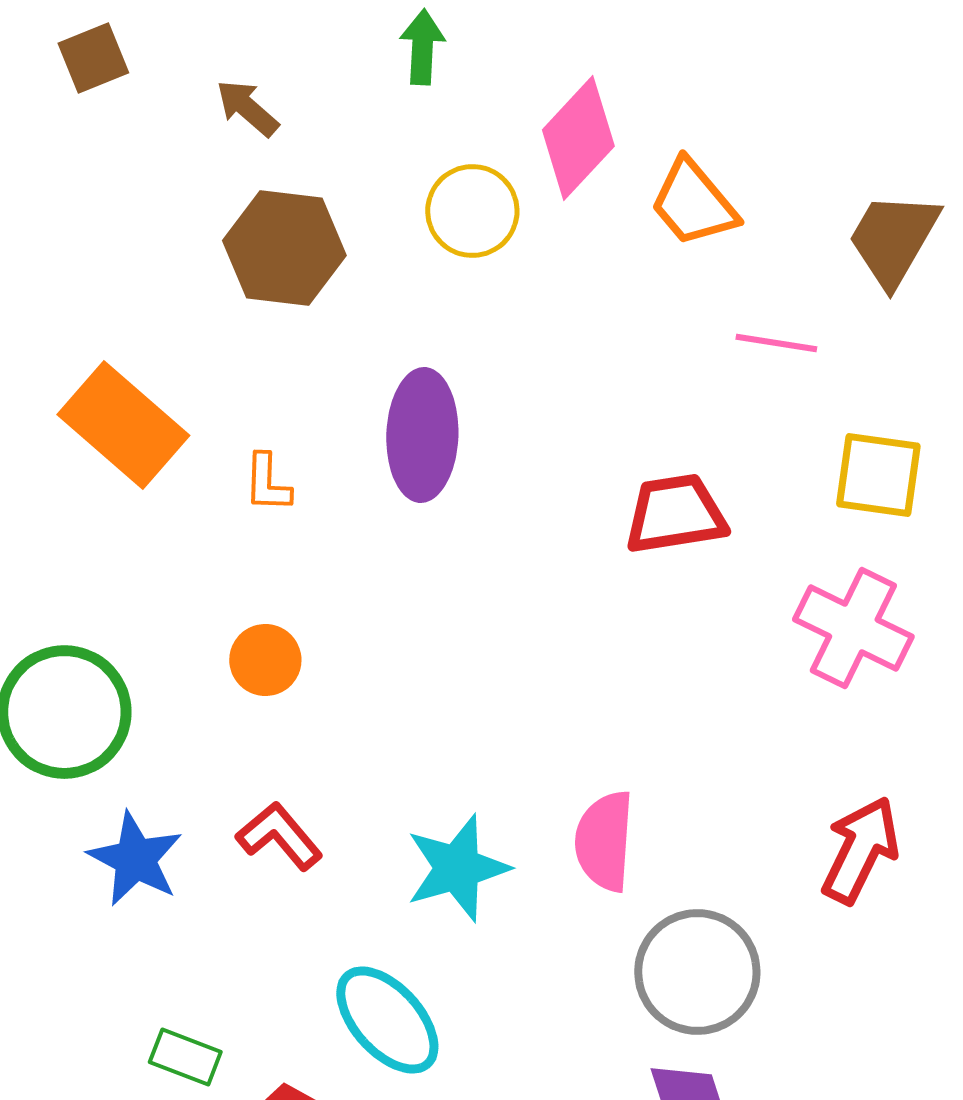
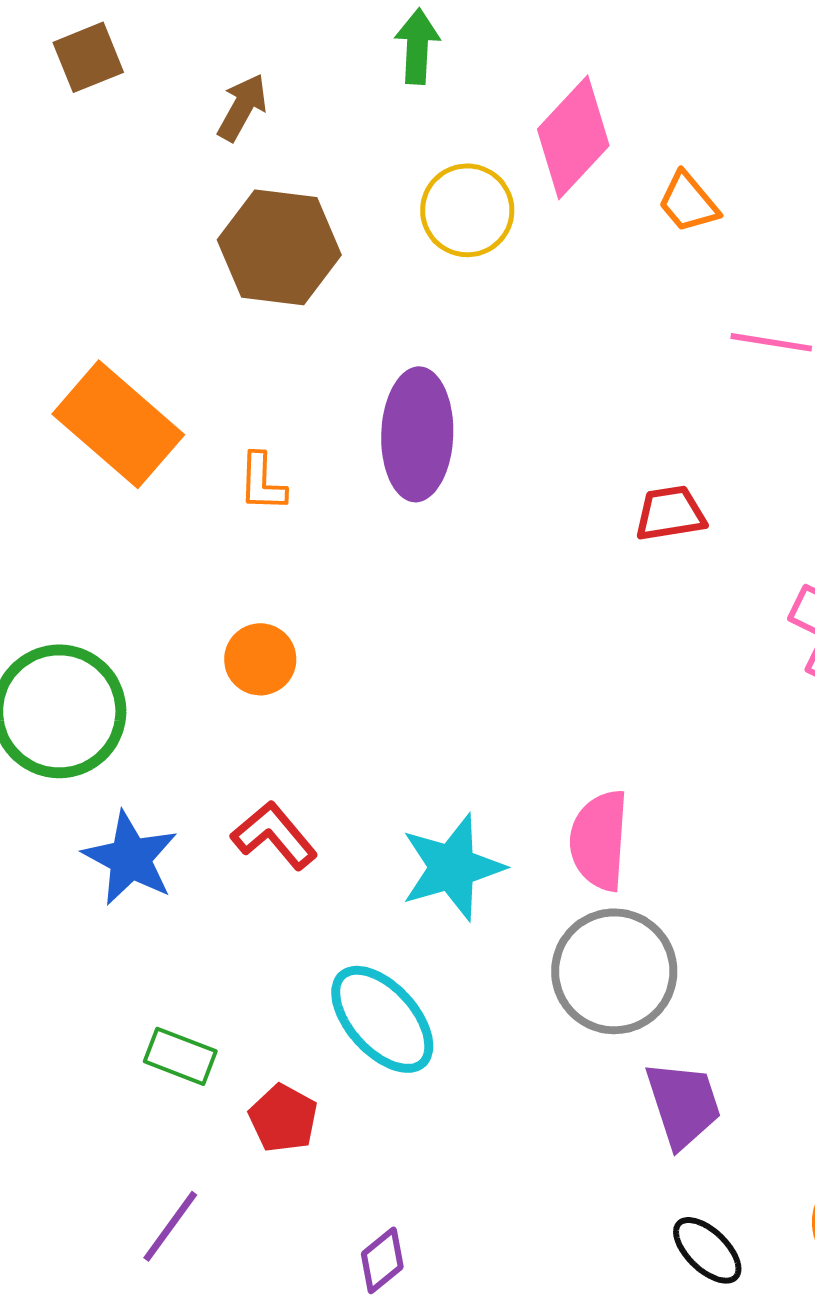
brown arrow: (247, 108) -> (242, 107), turned 78
orange trapezoid: (693, 203) -> (688, 202), size x0.7
red trapezoid: (675, 514) -> (670, 513), size x0.7
gray circle: (697, 972) -> (614, 971), moved

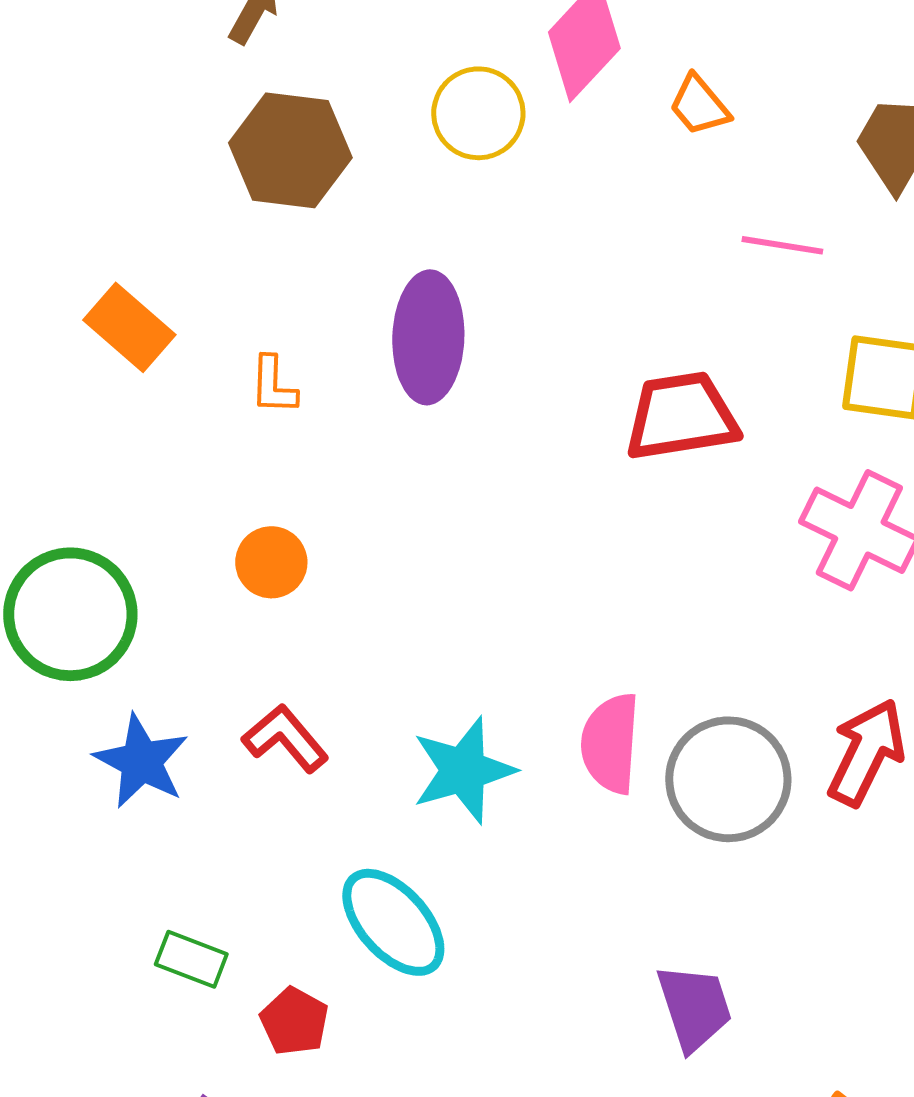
orange rectangle: (118, 424) -> (129, 327), size x0.7
red trapezoid: (670, 513) -> (681, 416), size x1.6
gray circle: (614, 971) -> (728, 779), moved

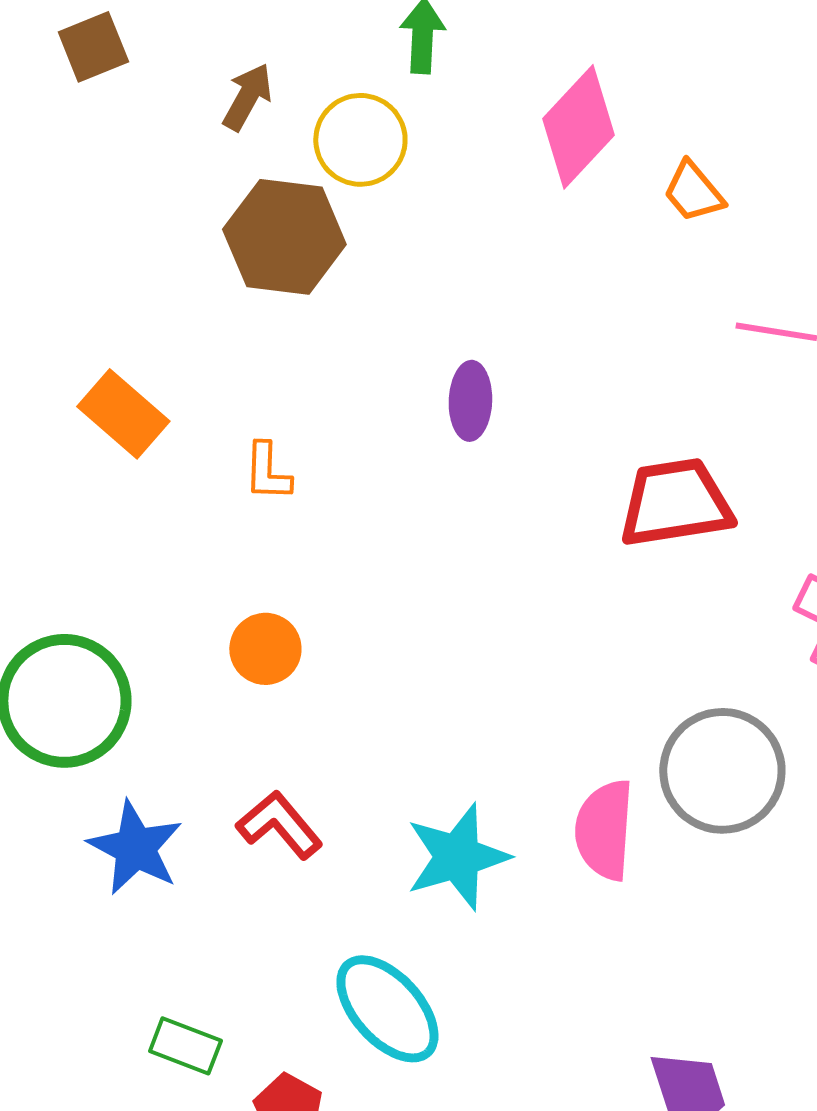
yellow circle: (478, 113) -> (360, 140), moved
purple ellipse: (428, 337) -> (470, 401), moved, size x0.6
gray circle: (728, 779) -> (722, 771), moved

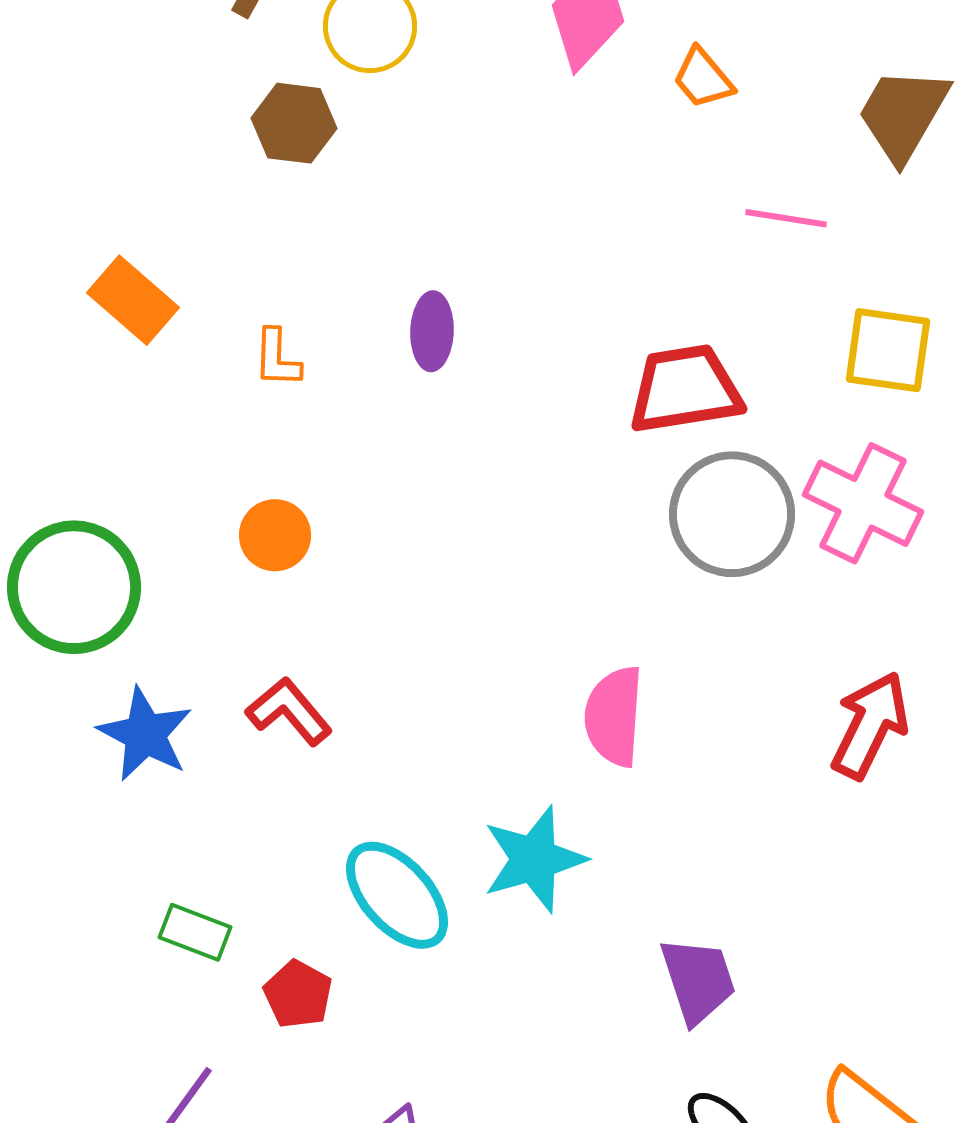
brown hexagon: (284, 237) -> (294, 123), size x0.7
purple ellipse: (470, 401) -> (432, 331), moved
gray circle: (722, 771) -> (732, 514), moved
cyan star: (457, 857) -> (534, 859), moved

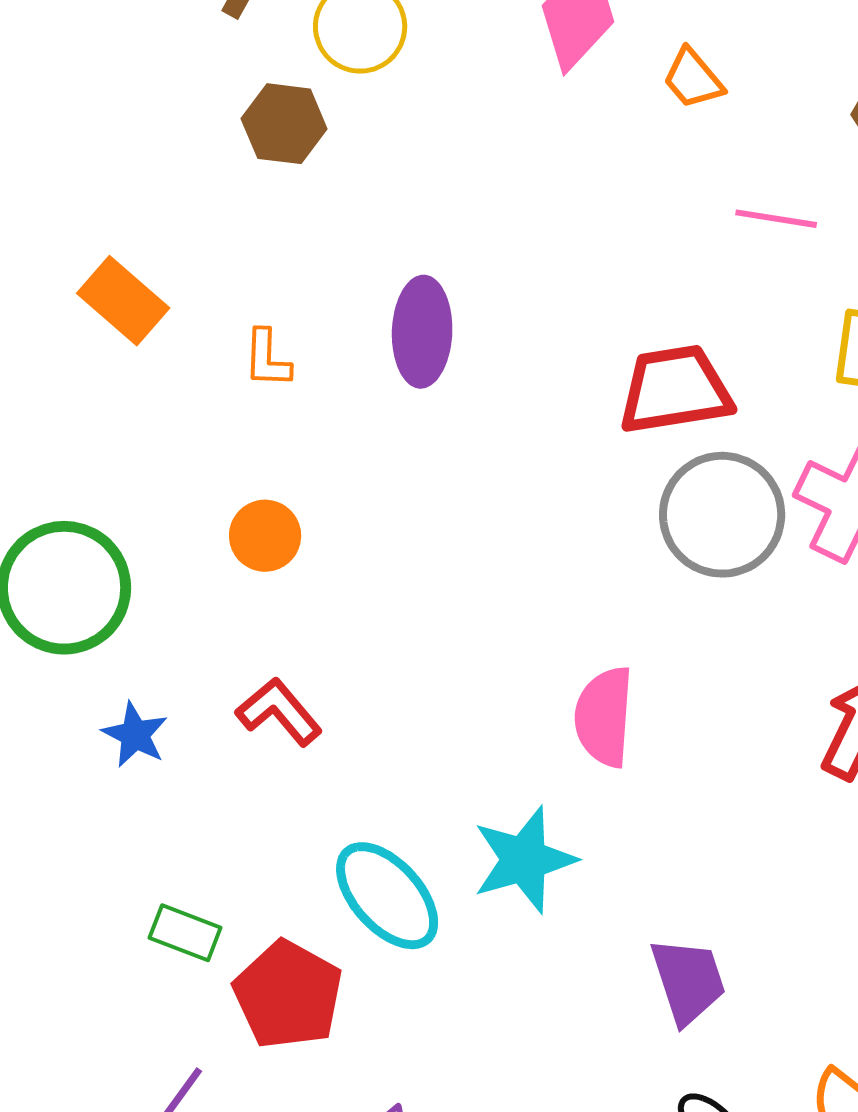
purple ellipse: (432, 331) -> (422, 332), size x1.4
blue star: (145, 734) -> (135, 735), size x0.7
red pentagon: (298, 994) -> (288, 995), size x1.6

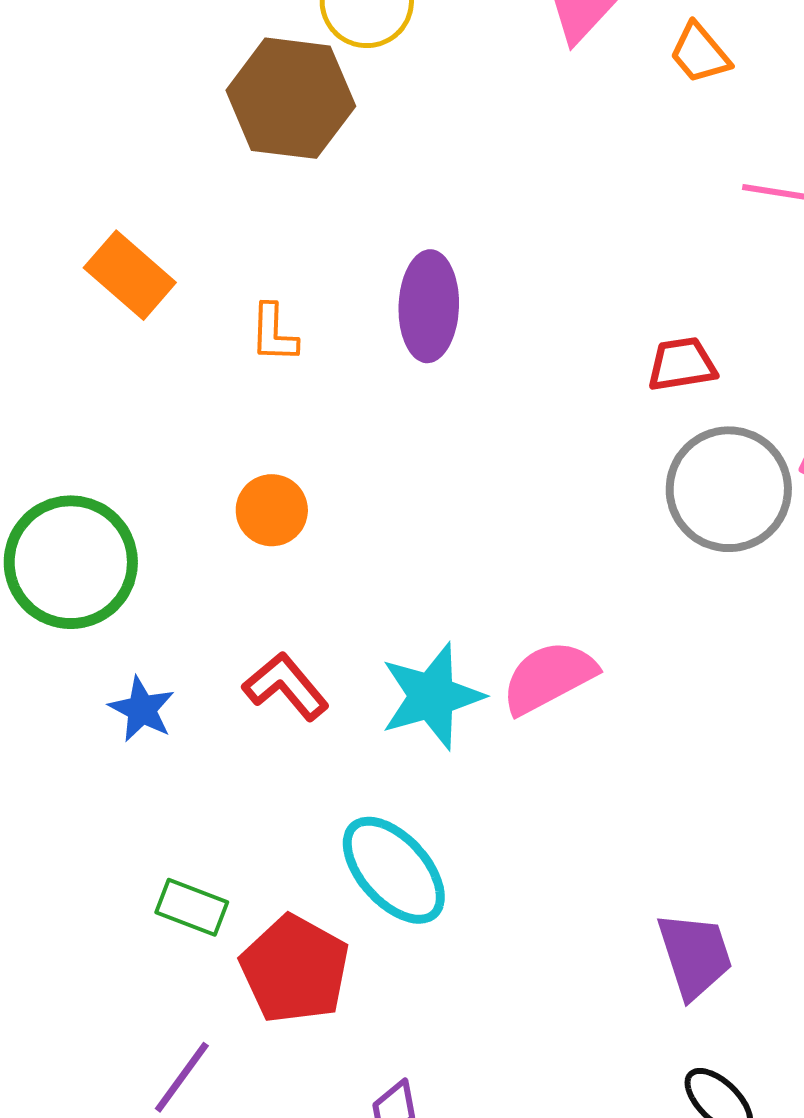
brown hexagon: (284, 124) -> (291, 98), size x1.5
red trapezoid: (675, 390) -> (682, 364), size x0.6
pink semicircle: (604, 717) -> (549, 677), moved, turned 58
cyan star: (524, 860) -> (432, 696), moved

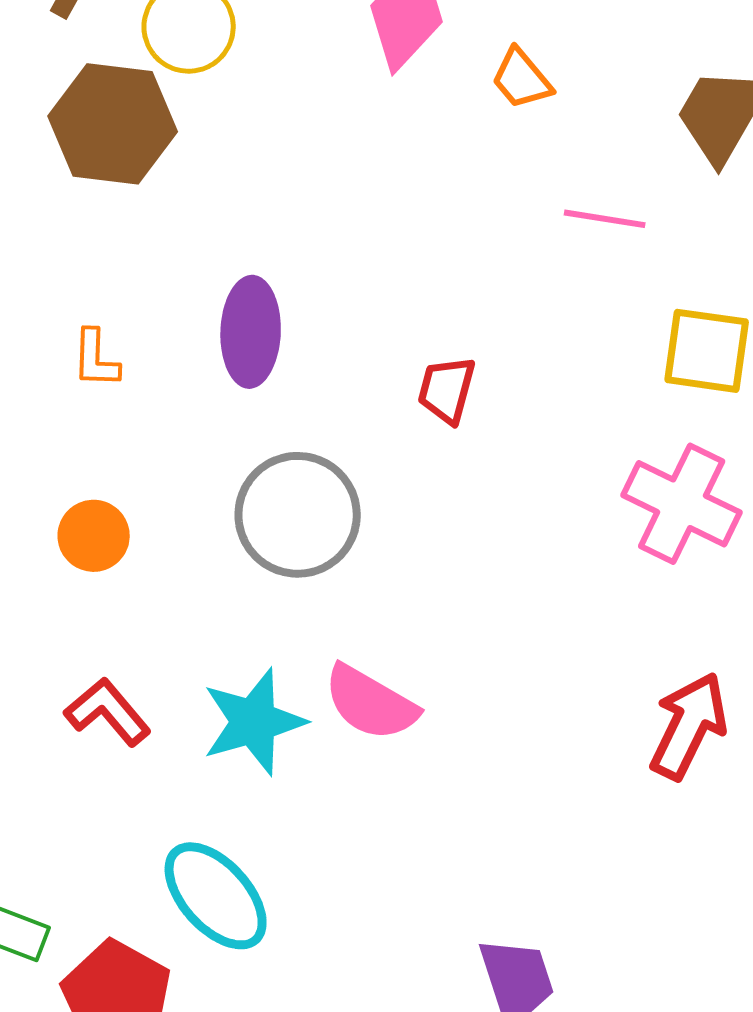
red trapezoid: (682, 364) -> (447, 390), moved, turned -66
gray circle: (729, 489) -> (298, 515), moved
pink semicircle: (549, 677) -> (371, 703), turned -122

